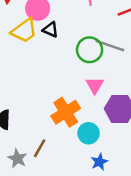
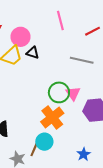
green circle: (90, 50) -> (59, 92), moved
cyan circle: (89, 133) -> (44, 142), moved

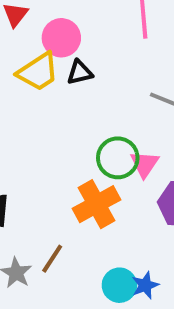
black triangle: (33, 53) -> (80, 72), turned -40
cyan circle: (44, 142) -> (119, 285), moved

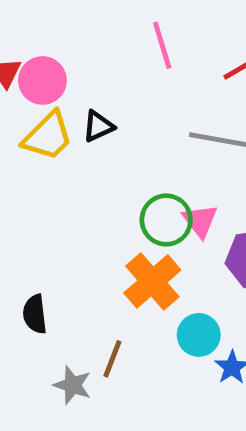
pink circle: (61, 38) -> (42, 80), moved
cyan circle: (119, 285) -> (199, 335), moved

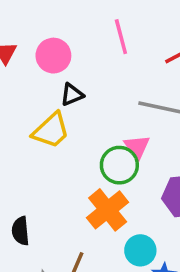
pink circle: (42, 80) -> (53, 56), moved
yellow trapezoid: (48, 136) -> (51, 131), moved
pink triangle: (200, 221) -> (137, 147), moved

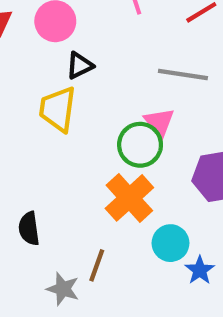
yellow trapezoid: (51, 131) -> (58, 109), turned 144

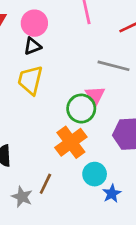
black triangle: (80, 66) -> (32, 46), moved

